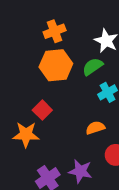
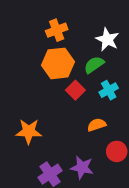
red square: (42, 110) -> (75, 90), moved

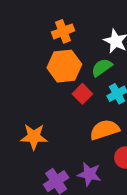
orange semicircle: (97, 125) -> (105, 130), size x1.5

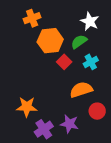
orange cross: (63, 31) -> (32, 18), moved
orange star: (34, 137) -> (27, 107), moved

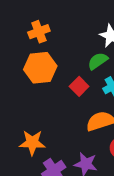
orange hexagon: (50, 41) -> (40, 68), moved

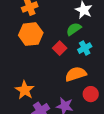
orange star: (32, 143) -> (25, 90), turned 30

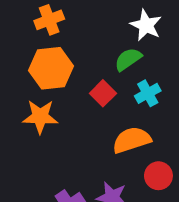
orange star: (25, 90) -> (40, 117), moved, turned -30

